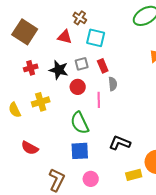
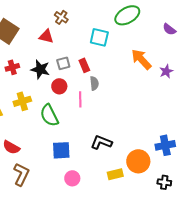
cyan square: (96, 38) -> (99, 37), moved
green semicircle: (80, 123) -> (49, 115), moved
brown L-shape: (57, 180) -> (21, 174), moved

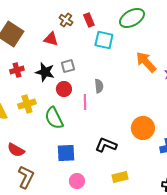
red rectangle: (84, 65) -> (89, 20), moved
orange circle: (138, 161) -> (143, 128), moved

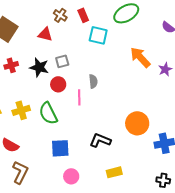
yellow cross: (27, 104) -> (21, 110), moved

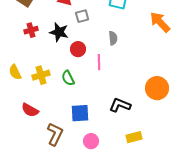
gray square: (62, 61) -> (82, 16), moved
gray semicircle: (93, 81) -> (113, 38), moved
green semicircle: (48, 113) -> (68, 78), size x0.7
brown L-shape: (20, 172) -> (55, 134), moved

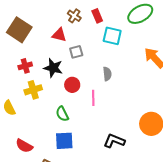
yellow cross: (41, 75) -> (33, 90), moved
blue square: (80, 113) -> (64, 141), moved

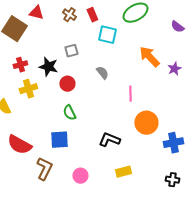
red triangle: (59, 35) -> (36, 13), moved
gray semicircle: (107, 74) -> (102, 73), turned -32
pink line: (93, 98) -> (130, 94), moved
green semicircle: (62, 114) -> (69, 113), moved
red semicircle: (24, 146) -> (19, 145), size x1.4

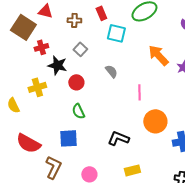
brown cross: (69, 15) -> (74, 20), moved, turned -32
gray square: (71, 51) -> (80, 49), turned -32
red cross: (20, 65) -> (41, 47), moved

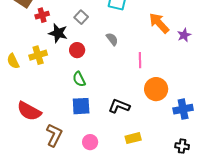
yellow semicircle: (13, 105) -> (13, 61), moved
blue square: (68, 138) -> (81, 106), moved

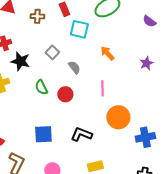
gray square: (81, 17) -> (52, 52), moved
orange arrow: (159, 23) -> (107, 53), moved, size x0.7
red circle: (77, 50) -> (65, 94), moved
green semicircle: (79, 79) -> (41, 87), moved

